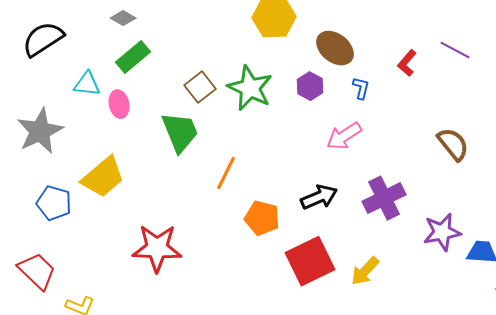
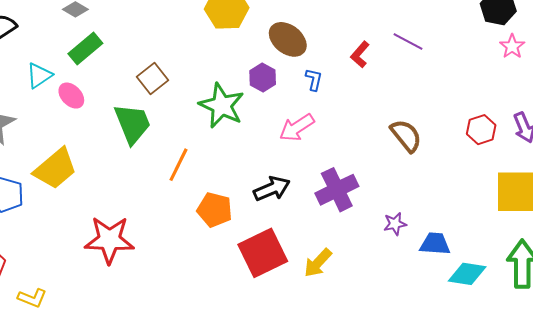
cyan triangle: (87, 84) -> (39, 75), turned -40
green star: (250, 88) -> (222, 106), moved
pink ellipse: (119, 104) -> (71, 96), turned -32
purple star: (442, 232) -> (395, 224), size x0.6

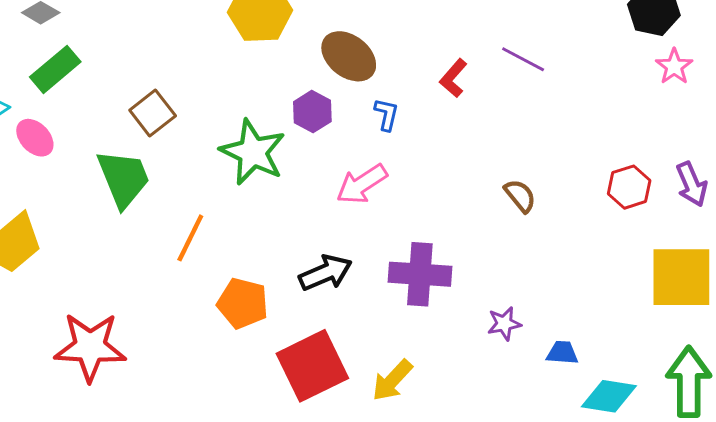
brown semicircle: (406, 136) -> (520, 196), size x0.7
purple cross: (337, 190) -> (420, 274), turned 30
blue trapezoid: (435, 244) -> (562, 353), size x0.7

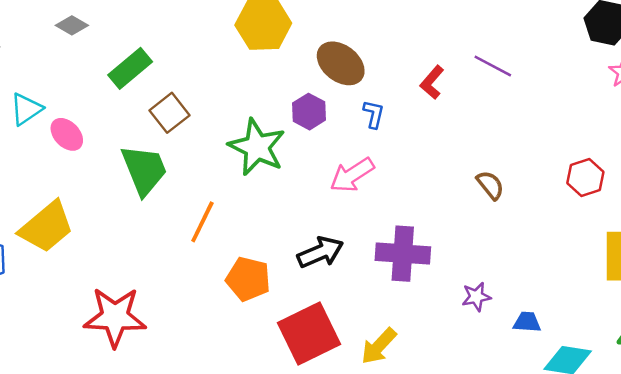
green rectangle: (55, 69) -> (130, 68), moved

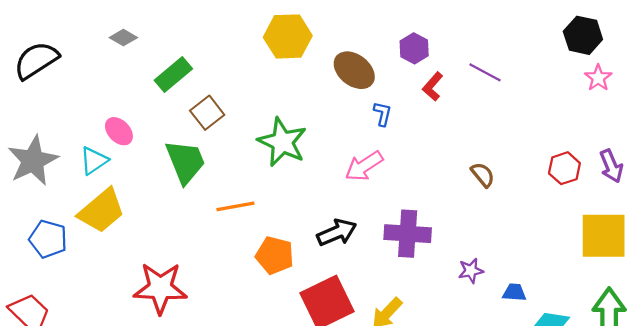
cyan triangle: (26, 109) -> (94, 161), moved
purple hexagon: (309, 112) -> (414, 48), moved
orange line: (202, 222) -> (235, 206), turned 54

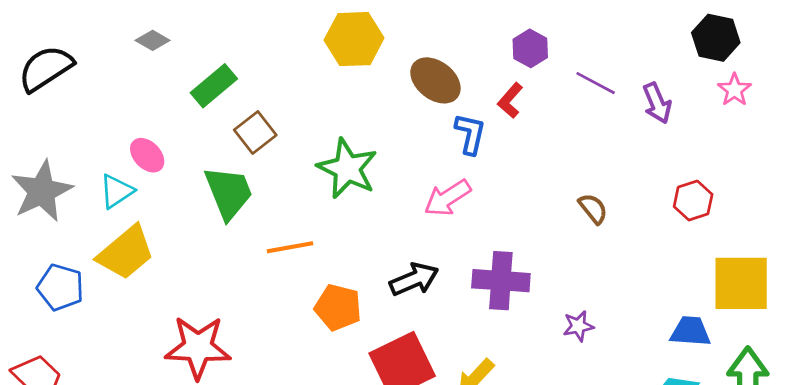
purple hexagon: (414, 48) -> (530, 48), moved
red L-shape: (433, 87) -> (510, 100), moved
blue L-shape: (383, 114) -> (470, 134), size x1.4
purple arrow: (611, 166) -> (657, 103), moved
blue trapezoid: (514, 292) -> (690, 331), moved, size x1.4

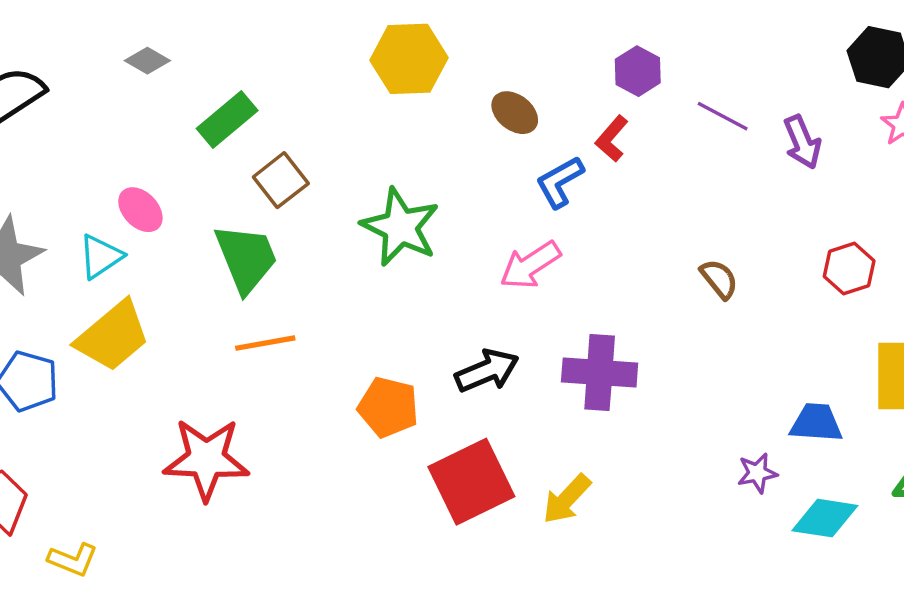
brown ellipse: (435, 80) -> (515, 113), size x0.7
blue L-shape: (470, 134) -> (560, 182), turned -132
orange line: (290, 247) -> (265, 343), moved
purple star: (578, 326) -> (757, 473), moved
blue trapezoid: (690, 331) -> (816, 423), moved

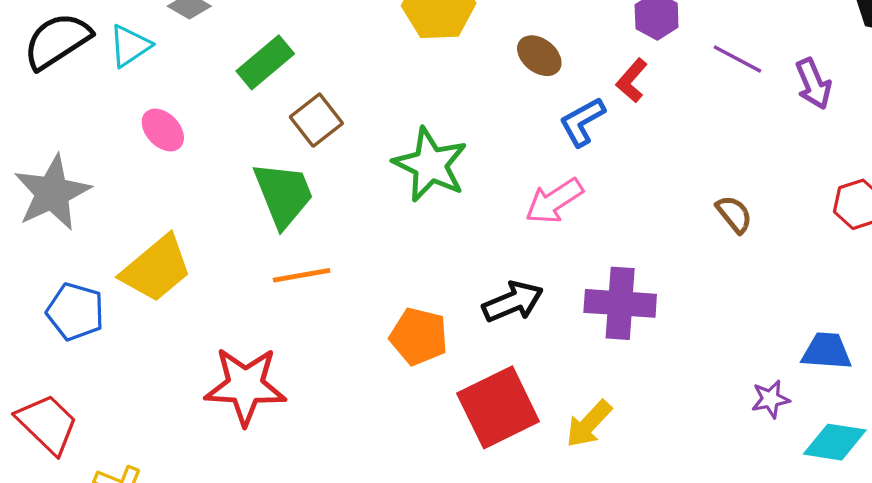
pink ellipse: (140, 210) -> (163, 130), moved
cyan triangle: (101, 256) -> (130, 46), moved

